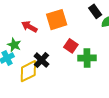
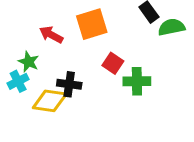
black cross: (41, 60) -> (69, 84), turned -35
yellow diamond: (28, 71) -> (50, 101), turned 35

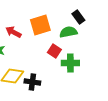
green semicircle: (171, 27) -> (68, 32), moved
black cross: (69, 84) -> (32, 82), moved

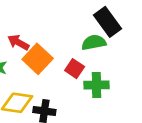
black rectangle: (78, 17) -> (107, 22), size x1.5
orange square: (40, 25) -> (38, 59), moved, turned -30

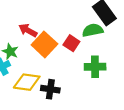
red square: (75, 69) -> (71, 43), moved

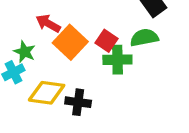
green semicircle: (93, 30) -> (144, 38), moved
green cross: (95, 67) -> (117, 60), moved

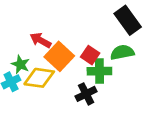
yellow diamond: (47, 93) -> (39, 78), moved
black cross: (78, 102) -> (86, 94), moved, turned -35

